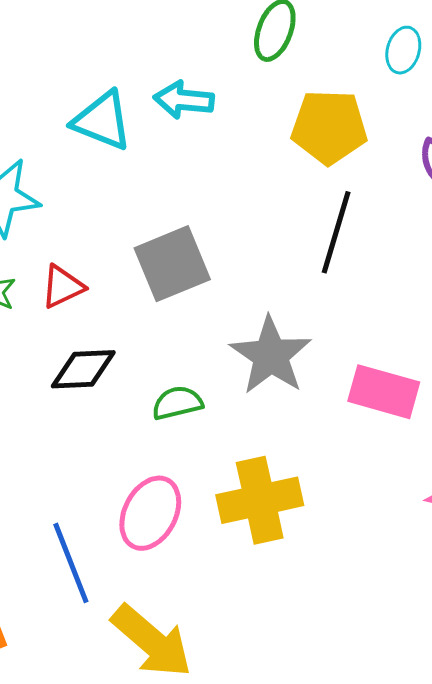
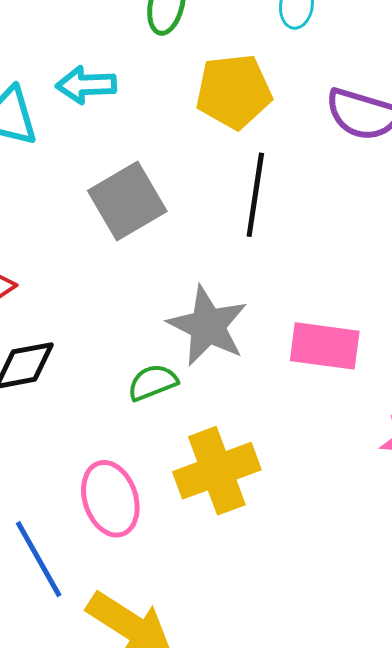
gray square: (172, 264) -> (127, 201), moved
green semicircle: (177, 403) -> (153, 382), moved
pink ellipse: (150, 513) -> (110, 499), turned -38

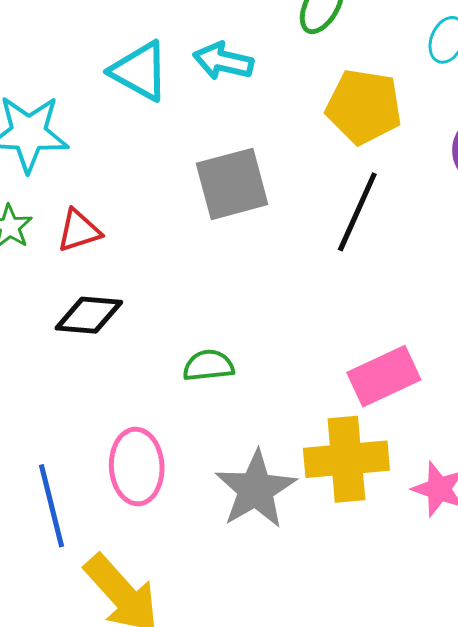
gray star: (208, 326) -> (256, 489), moved
pink rectangle: (325, 346) -> (384, 376), turned -48
yellow cross: (217, 471) -> (346, 459), moved

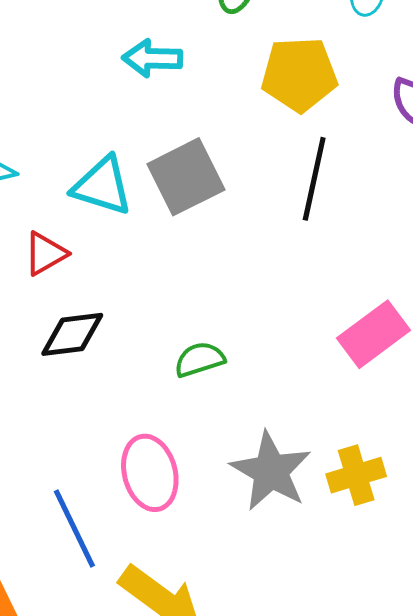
cyan triangle: (140, 71) -> (102, 186), moved
yellow cross: (346, 459) -> (356, 475), moved, size x0.7

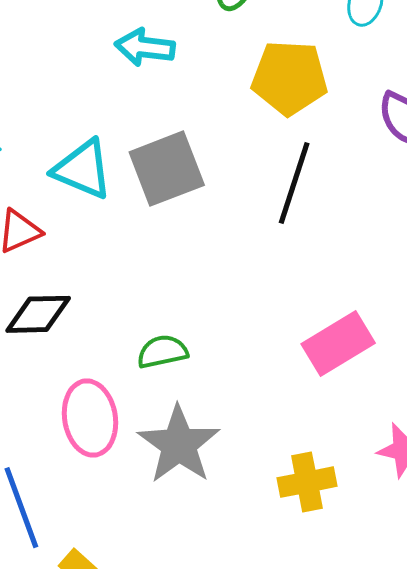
gray star: (271, 471) -> (179, 445), moved
pink ellipse: (150, 473) -> (90, 418), moved

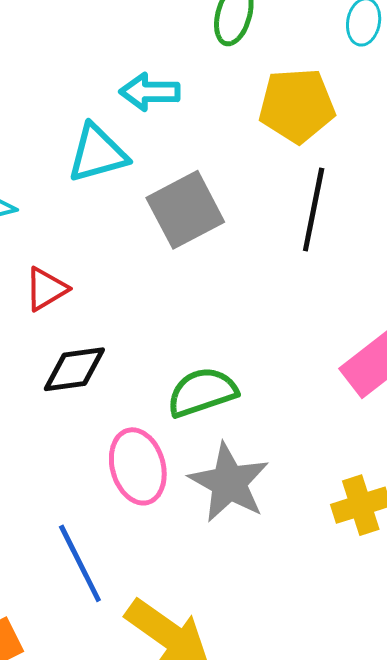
cyan triangle: (83, 169) -> (97, 153), moved, turned -32
green semicircle: (162, 352) -> (202, 392), size x1.4

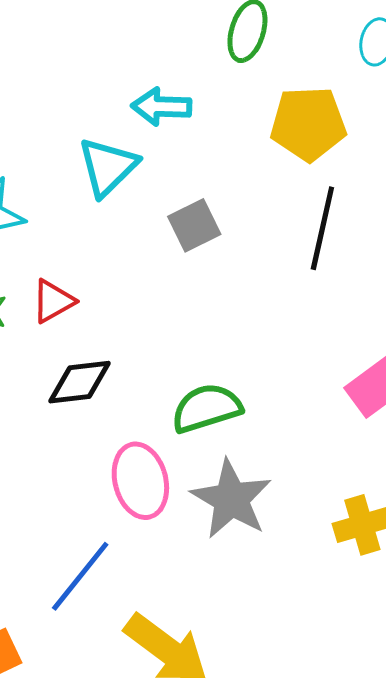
cyan triangle: (97, 153) -> (108, 167), turned -30
gray square: (185, 210) -> (194, 225), size x0.7
blue line: (80, 563) -> (80, 576), turned 64

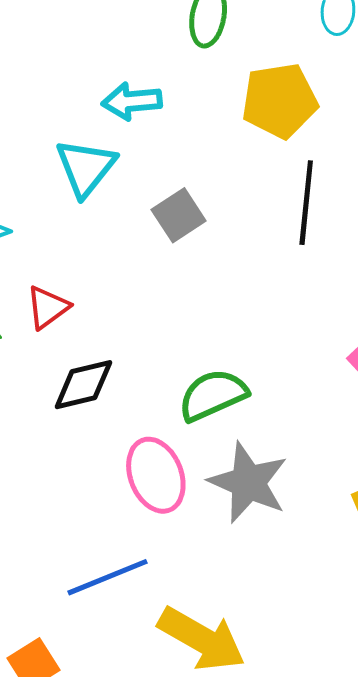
blue line: (80, 576) -> (108, 577), turned 36

